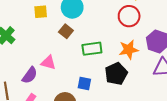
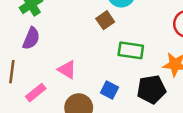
pink triangle: (48, 63) -> (67, 70), moved
purple semicircle: (30, 75) -> (31, 38), moved, turned -30

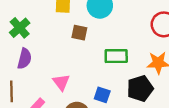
brown square: (105, 20) -> (79, 33), moved, turned -35
pink triangle: (67, 70) -> (61, 82), turned 30

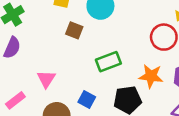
green rectangle: (116, 56) -> (108, 62), turned -30

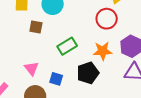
pink triangle: (46, 79) -> (31, 68), moved

